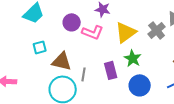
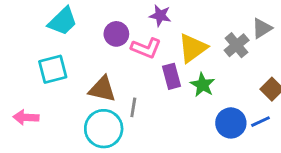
cyan square: (40, 47) -> (53, 69), moved, size x1.5
purple rectangle: (111, 70) -> (171, 76), moved
blue circle: (140, 85) -> (231, 123), moved

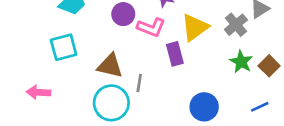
green star: (203, 85) -> (241, 62), moved
blue line: (261, 122) -> (260, 107), moved
blue circle: (231, 123) -> (204, 107), moved

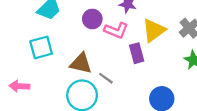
gray line: (139, 83) -> (106, 78), turned -63

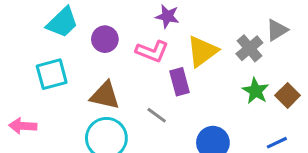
purple circle: (92, 19) -> (105, 39), moved
gray line: (106, 78) -> (157, 115), moved

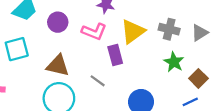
gray triangle: (277, 30) -> (200, 33), moved
gray cross: (249, 48) -> (169, 29), turned -36
brown square: (288, 95) -> (198, 78), moved

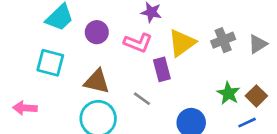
gray cross: (169, 29) -> (223, 40), turned -36
cyan square: (17, 49) -> (50, 63), turned 30
green star: (174, 62) -> (228, 93), moved

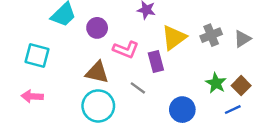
pink L-shape: (138, 43) -> (126, 50), moved
cyan square: (50, 63) -> (37, 56), moved

